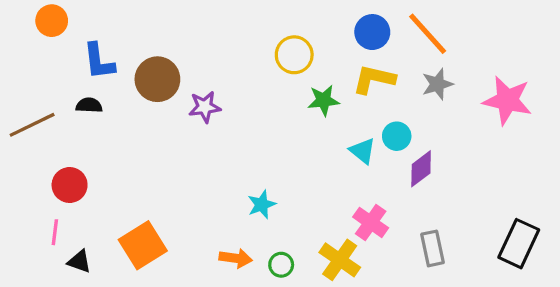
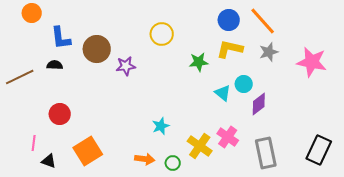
yellow circle: (294, 55) -> (162, 34), moved
red circle: (70, 185) -> (60, 114), moved
gray rectangle: (432, 248) -> (266, 153), size x1.4
yellow cross: (340, 260) -> (200, 146), moved

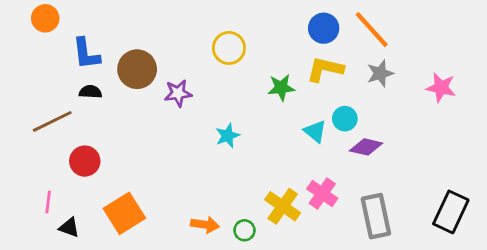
pink star: (312, 62) -> (441, 88), size x0.7
black semicircle: (55, 65) -> (90, 92), moved
brown line: (20, 77) -> (52, 121), moved
purple diamond: (259, 104) -> (366, 147), turned 50
cyan star: (161, 126) -> (228, 136), moved

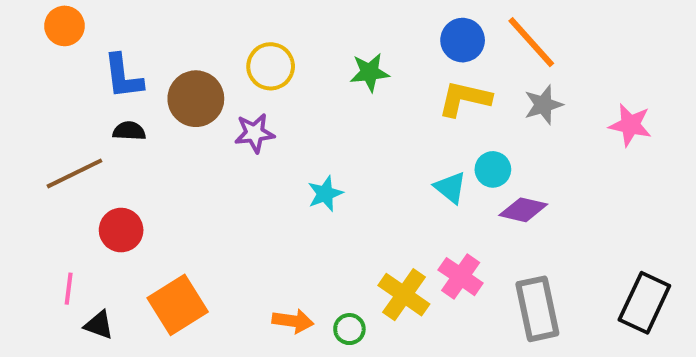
yellow circle: (229, 48) -> (271, 66), moved
green star: (281, 88) -> (370, 72), moved

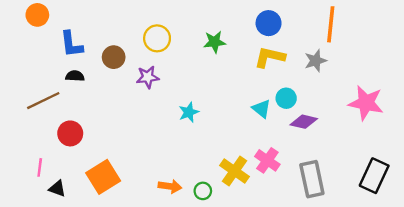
orange line: (531, 42) -> (331, 24), moved, turned 48
brown circle: (196, 99) -> (114, 57), size x0.7
pink star: (630, 125) -> (366, 103), moved, size x1.4

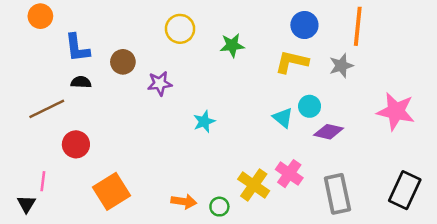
blue circle: (269, 23) -> (304, 25), moved
yellow circle: (157, 38) -> (180, 29), moved
black triangle: (57, 189) -> (26, 204), moved, turned 42

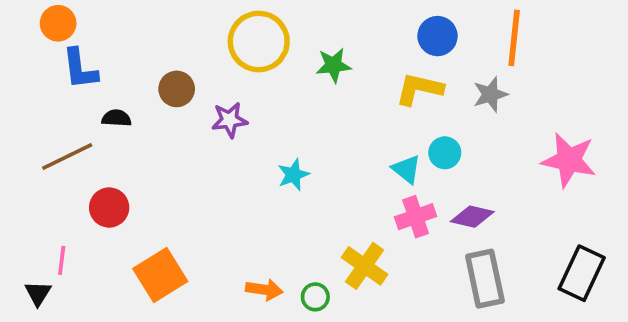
yellow circle: (180, 29) -> (259, 42), size x1.4
blue L-shape: (77, 48) -> (80, 69), moved
purple diamond: (329, 132) -> (472, 217), moved
pink cross: (289, 174) -> (416, 217), moved, turned 36

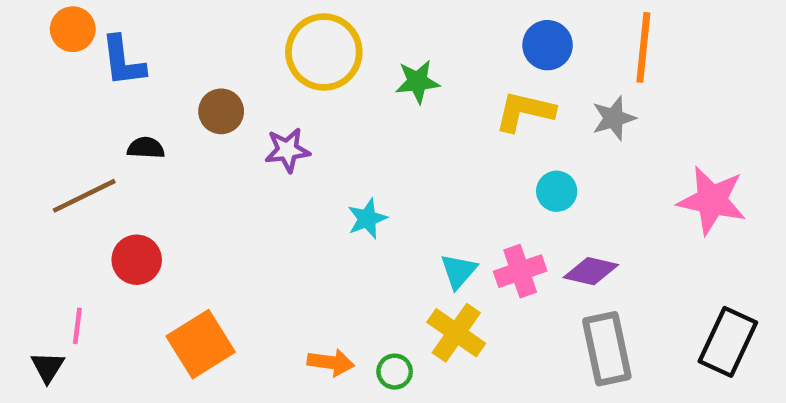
blue L-shape: (80, 69) -> (123, 61), moved
cyan triangle: (406, 169) -> (459, 271), moved, turned 32

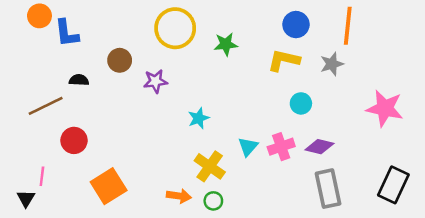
yellow cross: (456, 333) -> (210, 166), moved

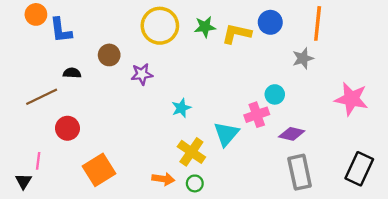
green star: (226, 44) -> (205, 27), moved
yellow L-shape: (284, 60) -> (236, 34), moved
cyan triangle: (248, 147) -> (226, 134), size x1.4
pink cross: (281, 147) -> (257, 115), moved

